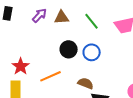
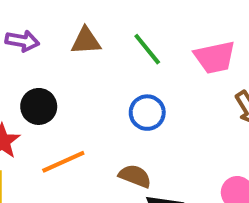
purple arrow: (40, 15) -> (22, 41), moved, turned 56
black circle: (69, 49) -> (39, 106), moved

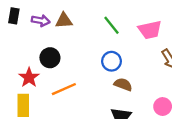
brown triangle: (86, 41) -> (64, 21), moved
brown semicircle: (135, 176) -> (123, 84), moved

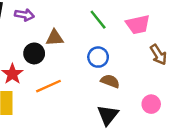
brown triangle: (64, 21) -> (55, 38), moved

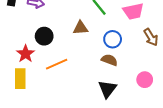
brown triangle: (55, 38) -> (80, 28), moved
blue circle: (98, 57) -> (113, 39), moved

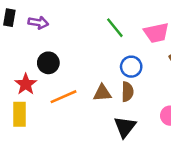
brown triangle: (80, 28) -> (102, 93), moved
brown semicircle: (109, 60) -> (127, 92), turned 70

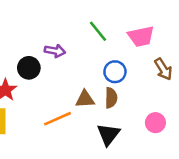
purple arrow: (38, 23) -> (55, 51), moved
orange line: (63, 97) -> (58, 119), moved

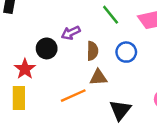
purple arrow: (55, 51) -> (71, 33), turned 144
brown semicircle: (111, 98) -> (92, 51), moved

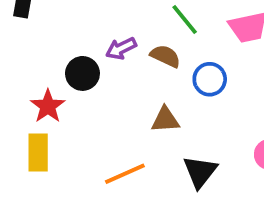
brown semicircle: (92, 51) -> (165, 56), moved, turned -66
orange line: (73, 96) -> (125, 174), moved

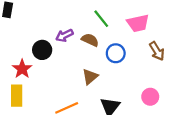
brown triangle: (165, 120) -> (90, 77), turned -36

